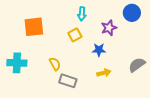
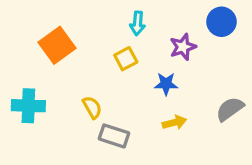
orange square: (34, 27) -> (57, 45), turned -30

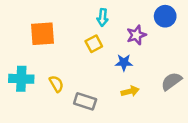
orange square: (57, 45) -> (43, 34), turned 32
yellow semicircle: (92, 107) -> (56, 84), moved

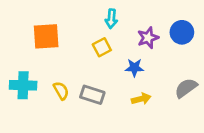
blue circle: (165, 16) -> (182, 32), moved
gray rectangle: (85, 101) -> (92, 95), moved

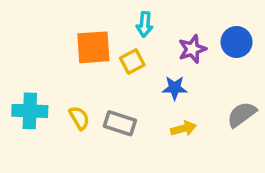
orange square: (46, 36) -> (93, 47), moved

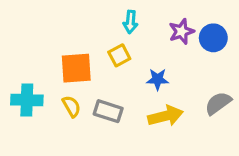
orange square: (93, 47) -> (76, 68), moved
purple star: (192, 49) -> (181, 31), moved
yellow arrow: (183, 129) -> (166, 116), size x1.5

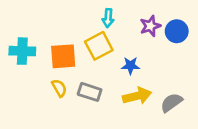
yellow square: (119, 55) -> (99, 46), size x1.5
cyan cross: (27, 100) -> (22, 51), moved
gray semicircle: (218, 103) -> (171, 103), moved

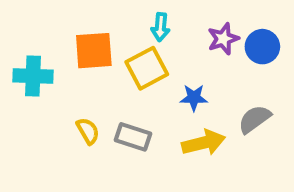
orange square: (63, 56) -> (94, 51), moved
gray semicircle: (171, 103) -> (255, 119), moved

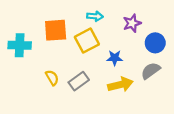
cyan arrow: (160, 27) -> (95, 16), turned -91
blue circle: (262, 47) -> (155, 43), moved
gray rectangle: (133, 137) -> (79, 81), turned -54

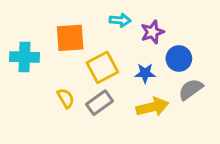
purple star: (132, 23) -> (152, 32), moved
yellow square: (87, 41) -> (102, 67), moved
blue circle: (155, 43) -> (179, 58), moved

